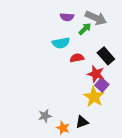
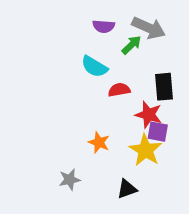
cyan semicircle: (61, 43) -> (94, 67), turned 42
black rectangle: (106, 56) -> (164, 87), turned 36
purple square: (102, 85) -> (158, 132), turned -32
orange star: (63, 128) -> (99, 142), moved

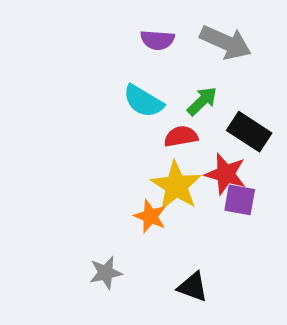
green arrow: (132, 45) -> (202, 101), moved
black rectangle: (164, 87) -> (249, 132), turned -52
yellow star: (145, 150) -> (176, 186), moved
black triangle: (127, 189) -> (193, 287), turned 40

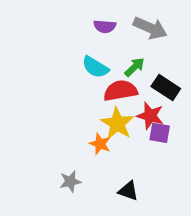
red semicircle: (181, 136) -> (120, 91), size x1.5

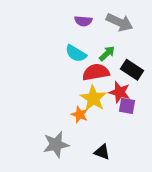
gray star: (70, 181) -> (56, 144), size x1.5

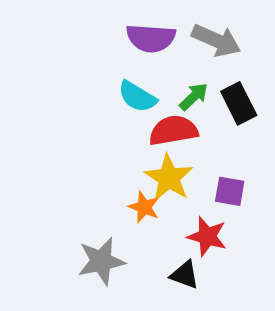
purple semicircle: (83, 21) -> (151, 38), size x1.5
black rectangle: (132, 70) -> (239, 103), moved, turned 30
red star: (120, 92) -> (207, 236), moved

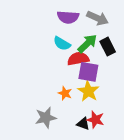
green arrow: (194, 97) -> (87, 44), size x1.5
yellow star: (169, 178) -> (88, 91), moved
purple square: (230, 191) -> (88, 72), moved, size x1.5
red star: (207, 236) -> (95, 120), moved

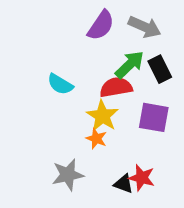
purple semicircle: (68, 17) -> (101, 25), turned -60
cyan semicircle: (62, 44) -> (60, 84), moved
purple square: (88, 72) -> (154, 117), moved
yellow star: (88, 91) -> (102, 116), moved

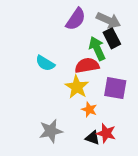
green arrow: (130, 65) -> (97, 48), turned -70
black rectangle: (160, 69) -> (112, 38), moved
orange star: (96, 139) -> (89, 110), moved

